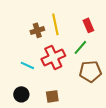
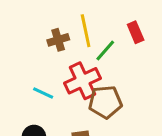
green line: (80, 47) -> (105, 50), moved
brown pentagon: (90, 71) -> (105, 102), moved

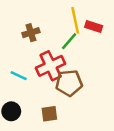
yellow line: (86, 31) -> (75, 20), moved
red rectangle: (136, 32) -> (94, 26), turned -49

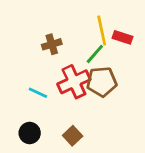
brown pentagon: (69, 83) -> (102, 82), moved
brown square: (49, 114) -> (73, 136), turned -35

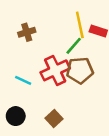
brown cross: (52, 44) -> (27, 32), moved

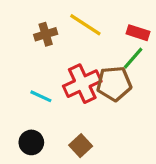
yellow line: (80, 25) -> (85, 25), moved, turned -45
green line: (74, 46) -> (133, 58), moved

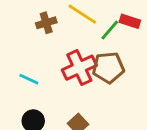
green line: (133, 58) -> (110, 30), moved
cyan line: (41, 96) -> (29, 79), moved

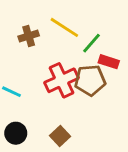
red rectangle: (130, 21) -> (109, 62), moved

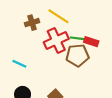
green line: (92, 43) -> (78, 38), moved, turned 56
red cross: (61, 80) -> (56, 41), moved

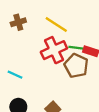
brown cross: (32, 23) -> (18, 22), moved
brown pentagon: (77, 55) -> (76, 66), turned 30

